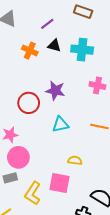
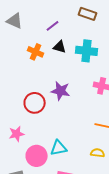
cyan triangle: (60, 124) -> (59, 148), moved
pink circle: (18, 157) -> (37, 156), moved
yellow semicircle: (75, 160) -> (98, 153), moved

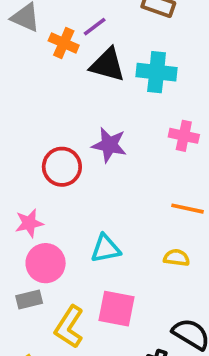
black triangle: (60, 47) -> (107, 65), size x1.5
orange cross: (36, 52) -> (64, 43), moved
pink circle: (37, 156) -> (46, 263), moved

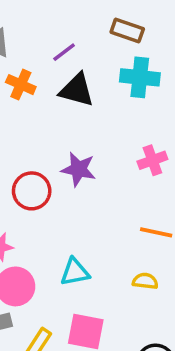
orange cross: (64, 43) -> (21, 85), moved
cyan cross: (157, 72) -> (140, 77), moved
pink cross: (184, 136) -> (152, 160), turned -32

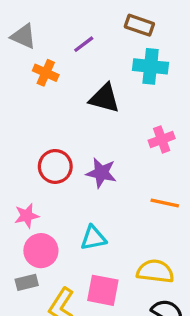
black triangle: (77, 90) -> (104, 98), moved
purple star: (79, 169) -> (101, 173), moved
yellow semicircle: (145, 281) -> (155, 271), moved, size x1.6

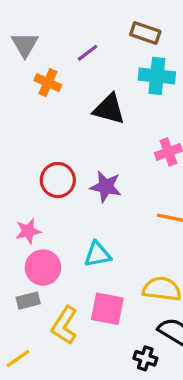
gray triangle: (23, 36) -> (25, 45), turned 36

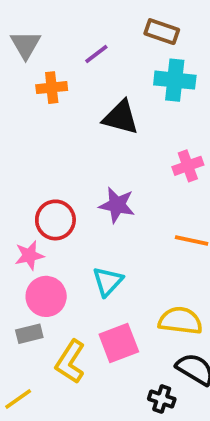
orange cross: (48, 83) -> (52, 88), turned -30
red circle: (58, 180) -> (55, 220), moved
cyan triangle: (97, 254) -> (108, 282), turned -36
pink square: (107, 309) -> (119, 343), turned -32

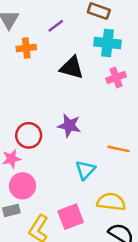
pink cross: (188, 166) -> (116, 78), moved
cyan triangle: (108, 282) -> (85, 170), moved

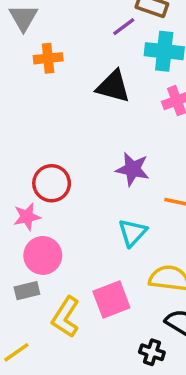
purple line: (56, 26) -> (124, 27), moved
purple star: (69, 126) -> (133, 169), moved

